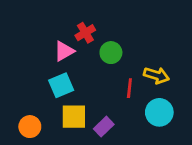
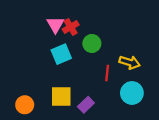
pink triangle: (64, 51) -> (55, 25), moved, turned -30
cyan square: (61, 85) -> (61, 54), moved

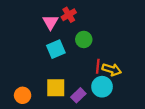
red cross: (71, 27) -> (69, 15), moved
yellow arrow: (130, 62) -> (112, 70), moved
cyan circle: (132, 93) -> (102, 87), moved

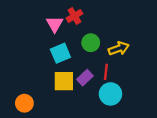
yellow arrow: (112, 70) -> (119, 49), moved, turned -36
yellow square: (56, 88) -> (64, 81), moved
purple rectangle: (78, 95) -> (85, 78), moved

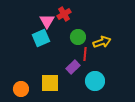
cyan square: (60, 53) -> (41, 38), moved
red line: (106, 72) -> (85, 54), moved
yellow square: (64, 81) -> (50, 83), moved

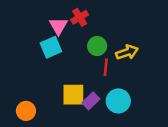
purple rectangle: (73, 67) -> (91, 101), moved
yellow square: (50, 83) -> (73, 95), moved

